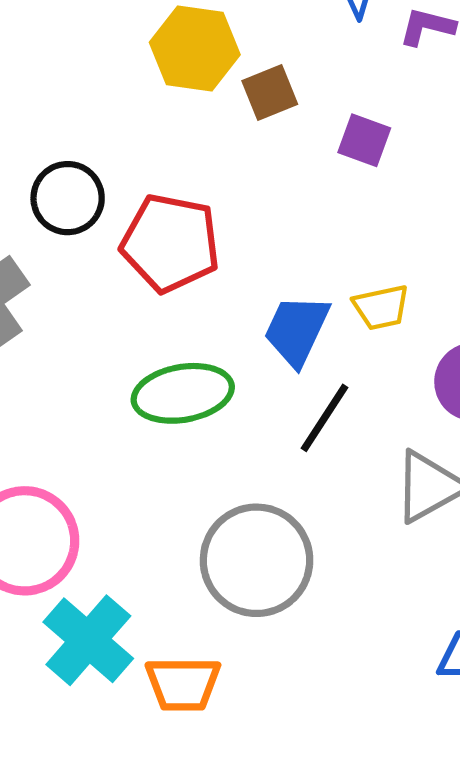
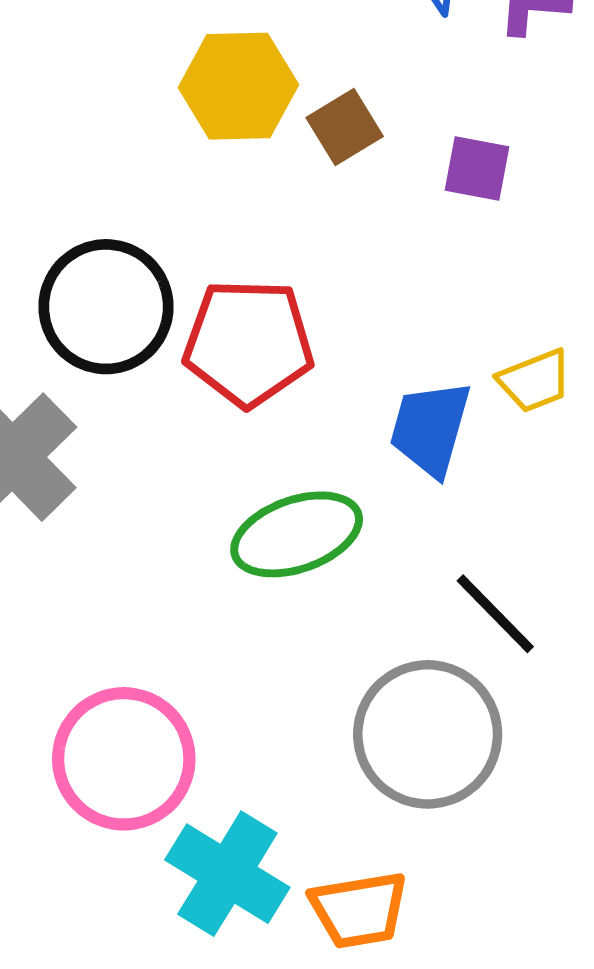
black circle: (68, 198) -> (106, 307), size x1.4
black line: (325, 418) -> (495, 614), moved, turned -68

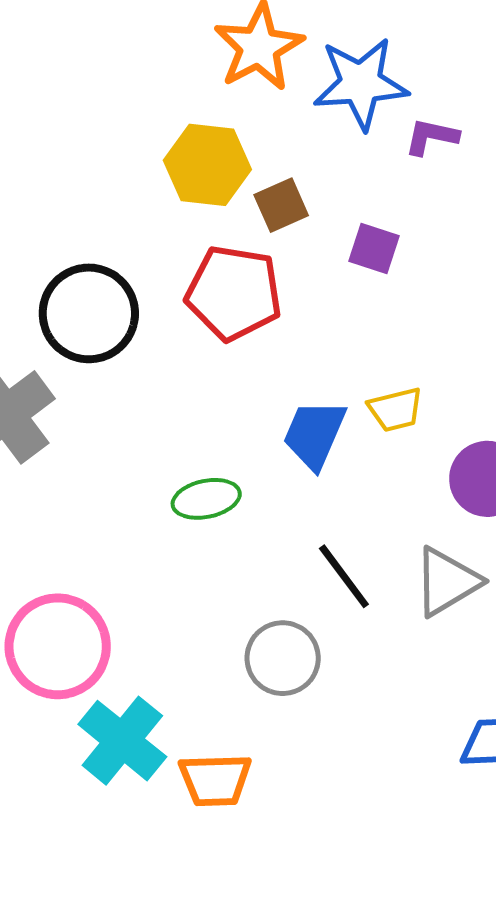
red pentagon: (249, 343) -> (234, 293), moved
green ellipse: (297, 534) -> (206, 499), size x0.7
gray circle: (428, 734) -> (283, 658), size x0.7

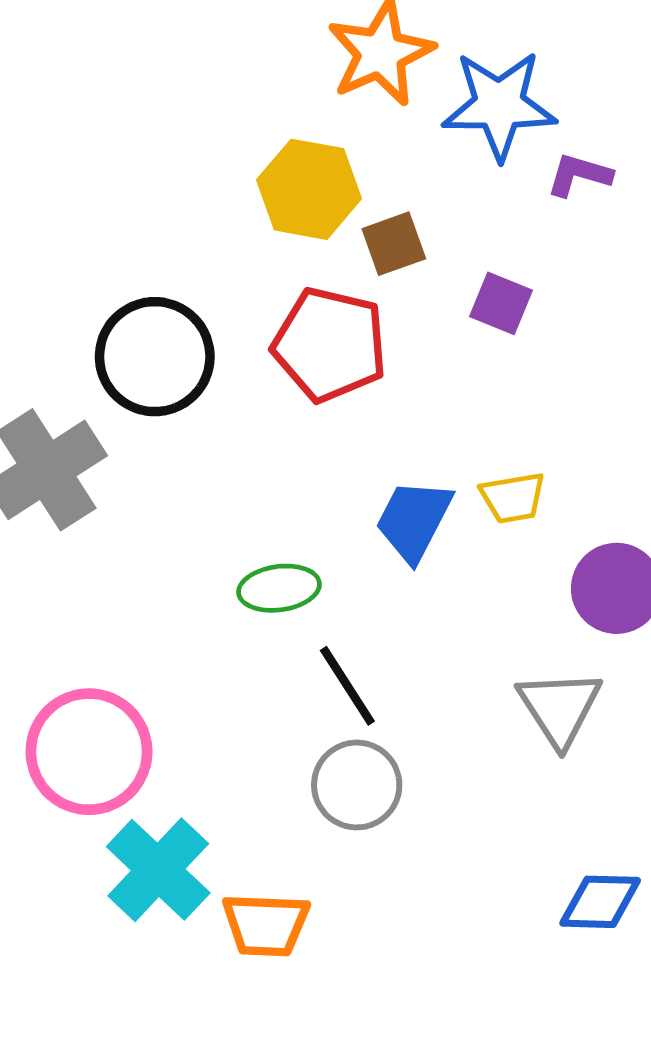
black line: (344, 576) -> (347, 686), moved
gray triangle: (447, 582) -> (559, 708), turned -36

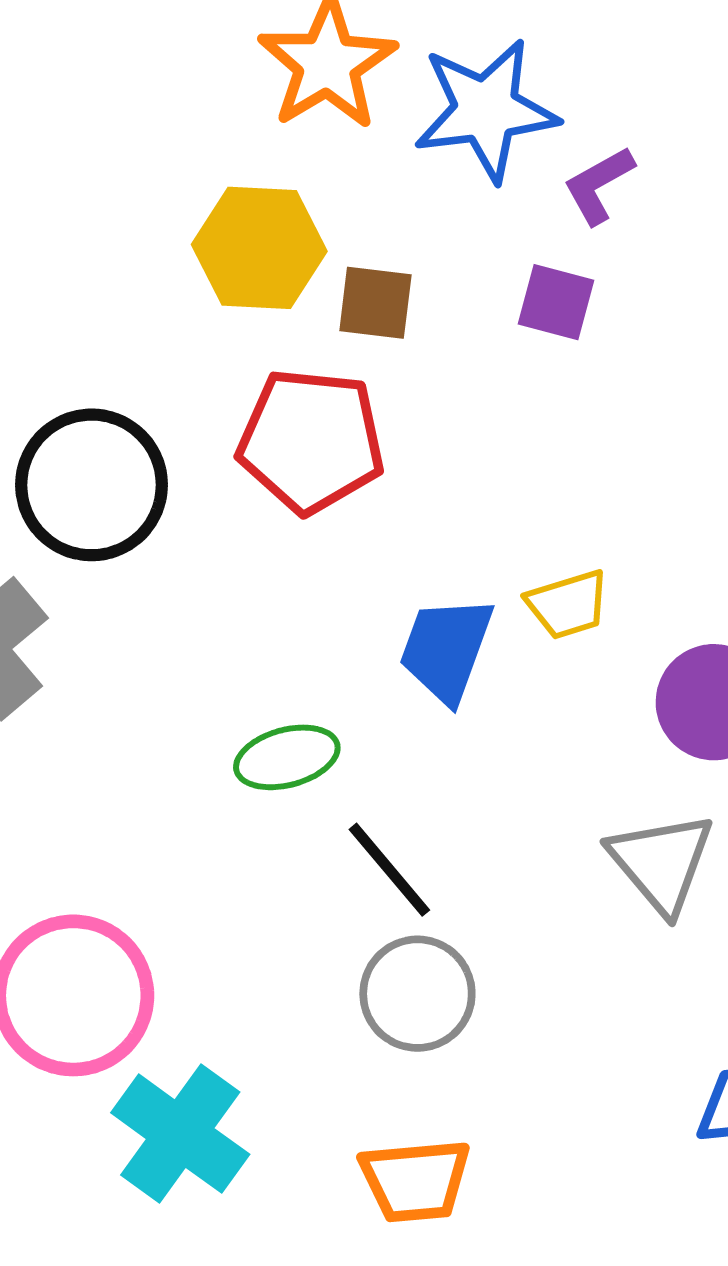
purple L-shape: (579, 175) -> (599, 185), turned -38
brown square: (394, 244) -> (375, 303), turned 34
purple square: (501, 303) -> (556, 302), moved
orange trapezoid: (266, 925) -> (415, 1180), moved

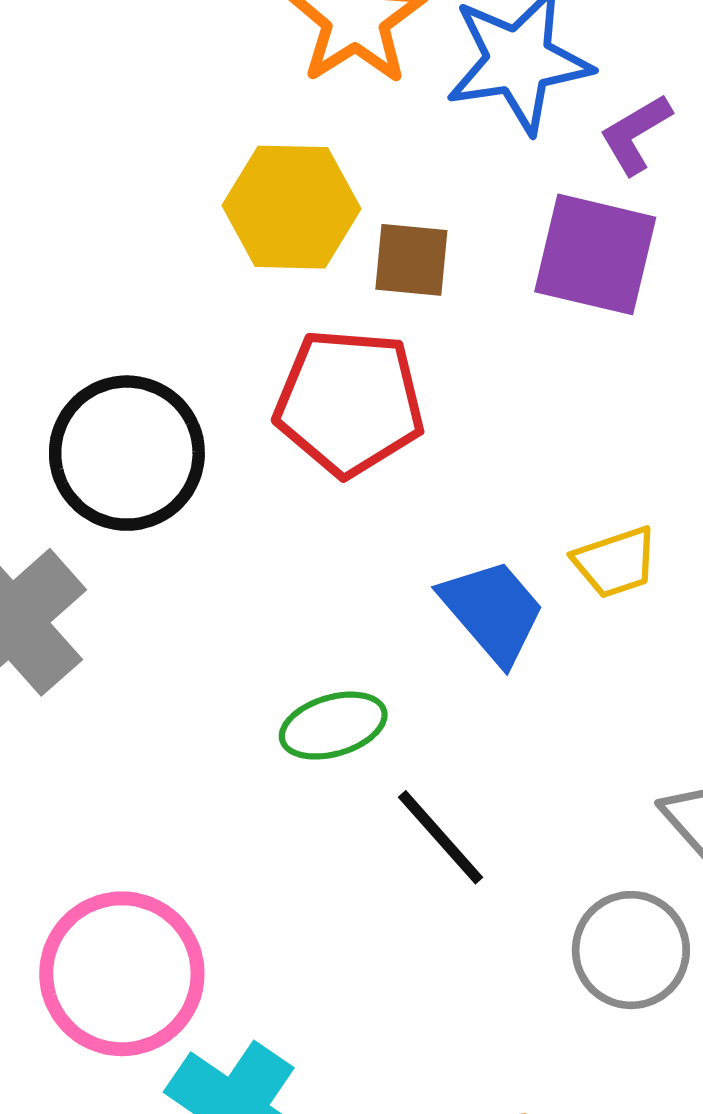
purple square: (556, 302) -> (595, 254), size x1.6
blue trapezoid: (446, 649) -> (493, 611), turned 121
gray circle: (417, 994) -> (631, 950), moved

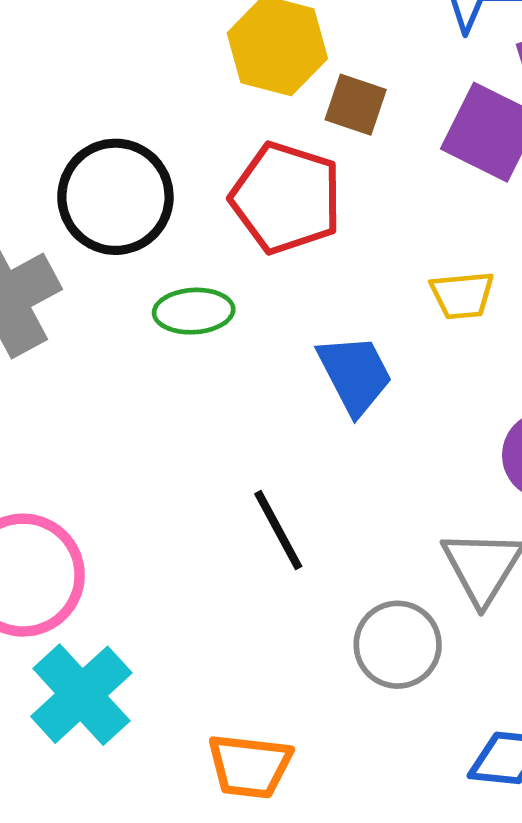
yellow trapezoid: (615, 562) -> (462, 295), moved
green ellipse: (333, 726) -> (194, 311), moved

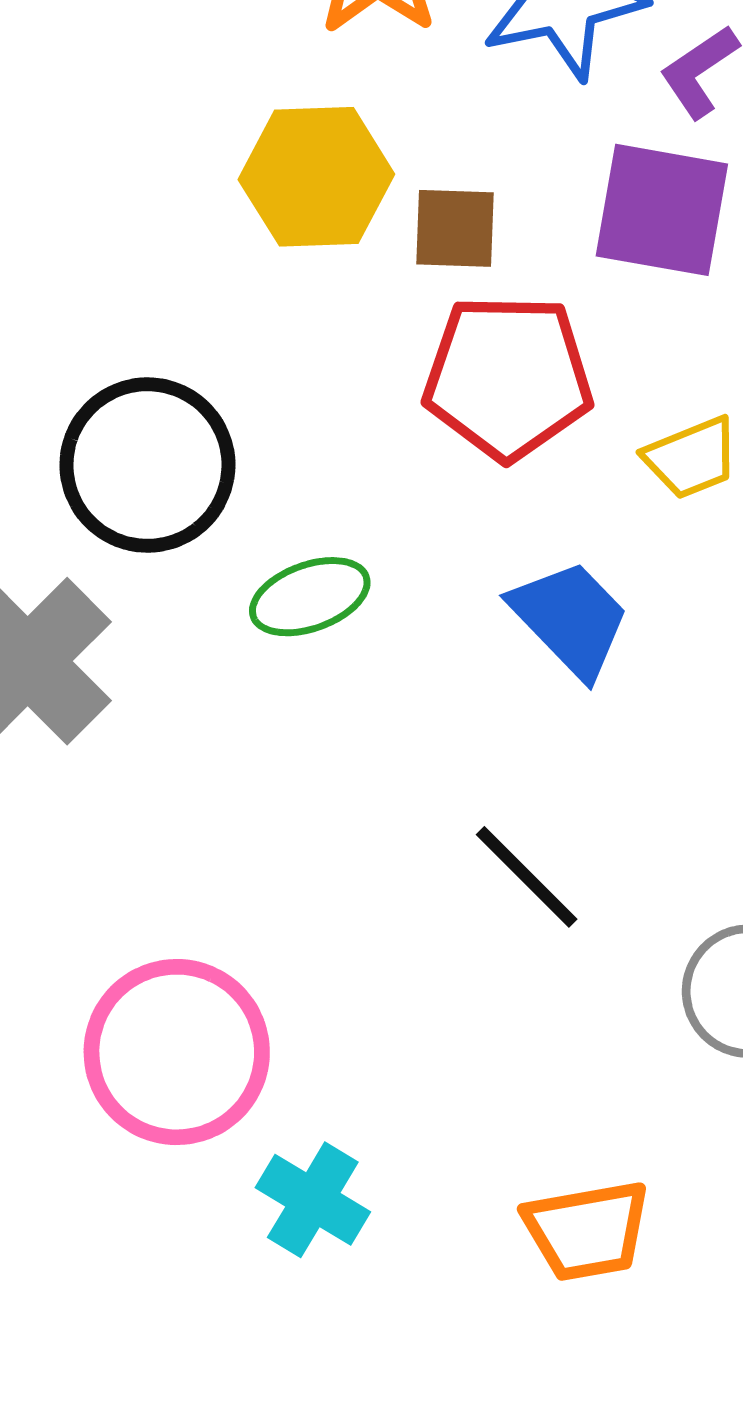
red pentagon: (286, 198) -> (508, 377), moved
cyan cross: (81, 695) -> (313, 1200), size x0.7

